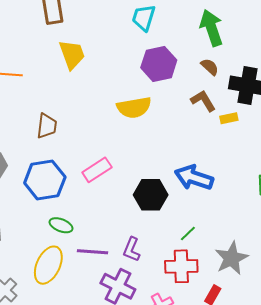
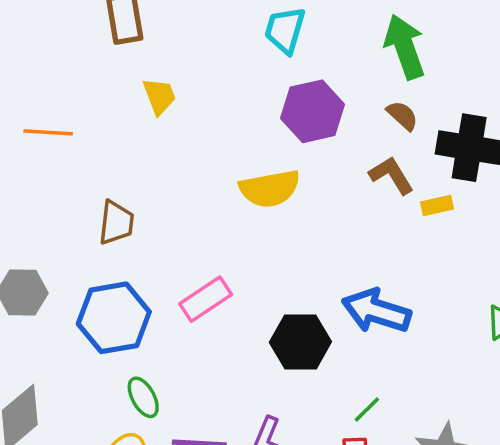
yellow trapezoid: (72, 54) -> (159, 96), size x0.7
green ellipse: (61, 225) -> (143, 397), turned 40

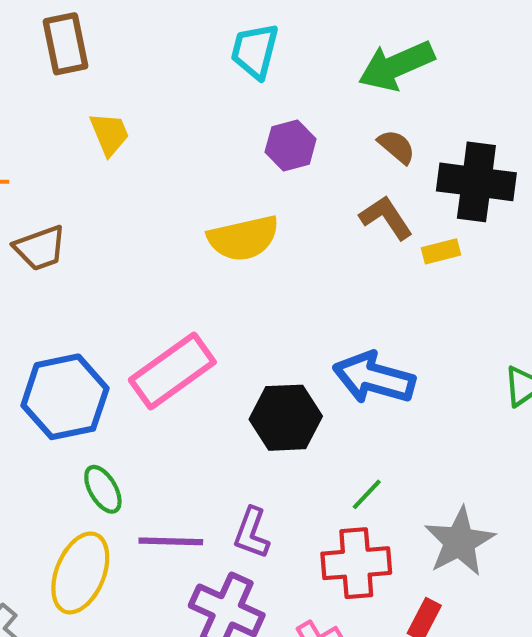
green arrow: (405, 47) -> (396, 66), turned -92
purple hexagon: (313, 111) -> (291, 146), size x0.7
brown trapezoid: (116, 223) -> (40, 248), moved, turned 66
pink rectangle: (206, 299) -> (172, 371), size x1.4

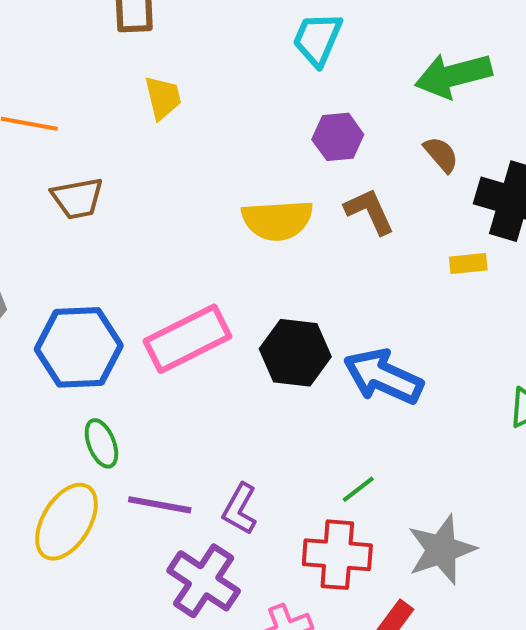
brown L-shape: (386, 218) -> (369, 211), moved
black hexagon: (286, 418) -> (295, 353), moved

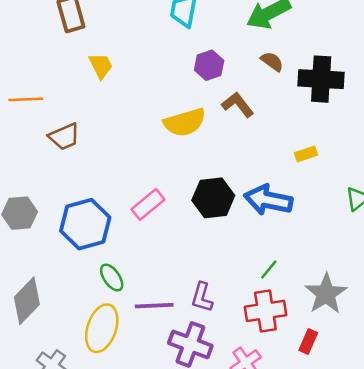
yellow rectangle: (468, 263) -> (306, 154), moved
pink rectangle: (187, 339) -> (148, 204), size x0.7

